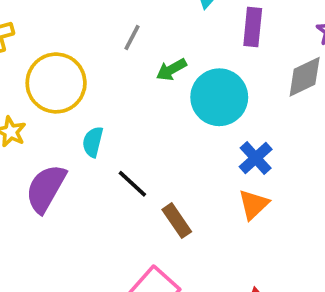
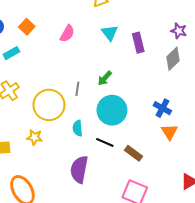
gray line: (132, 38) -> (77, 89), moved
cyan circle: (219, 97) -> (112, 110), moved
purple semicircle: (46, 188) -> (79, 169), moved

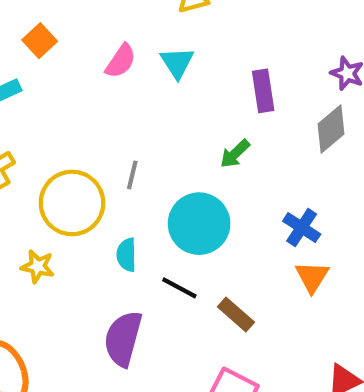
cyan triangle: (110, 33) -> (177, 63), moved
green arrow: (105, 78) -> (235, 154), moved

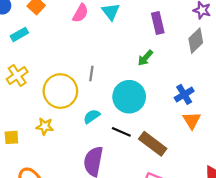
blue cross: (302, 228) -> (184, 94), turned 30
cyan semicircle: (126, 255) -> (92, 116), turned 60
brown rectangle: (236, 314) -> (153, 144), size x1.4

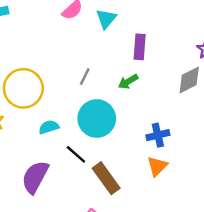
purple rectangle: (158, 23) -> (140, 47), moved
gray line: (91, 74) -> (85, 77), moved

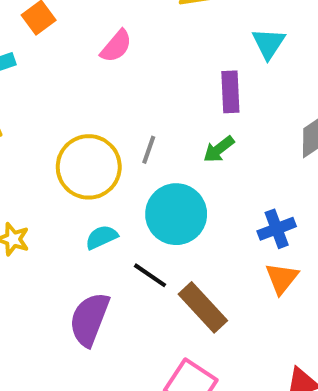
cyan triangle: (106, 19) -> (268, 43), moved
yellow circle: (23, 88) -> (89, 167), moved

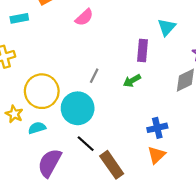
yellow circle: (89, 167) -> (42, 91), moved
cyan circle: (176, 214) -> (78, 108), moved
cyan semicircle: (102, 237) -> (37, 128), moved

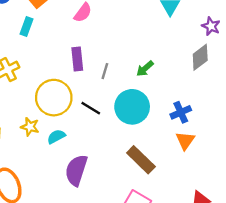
cyan rectangle: (19, 18) -> (27, 26), moved, turned -48
purple rectangle: (142, 51) -> (77, 59), moved
cyan circle: (78, 108) -> (132, 107), moved
black line: (86, 144) -> (91, 108), moved

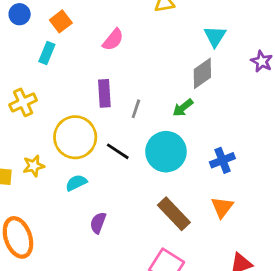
gray diamond: (200, 57) -> (202, 73), moved
yellow star: (30, 127) -> (34, 166), moved, turned -30
orange triangle: (185, 141) -> (222, 207), moved
purple semicircle: (76, 170) -> (98, 223), size x0.6

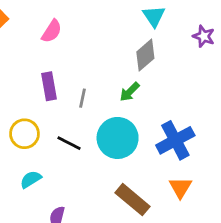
yellow circle: (75, 137) -> (24, 134), size x0.7
blue cross: (222, 160) -> (175, 140), size x1.5

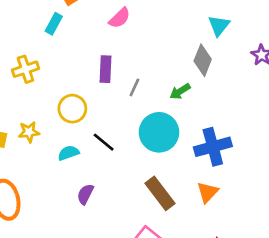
gray diamond: (145, 55) -> (203, 60), turned -40
black line: (69, 143) -> (104, 142), moved

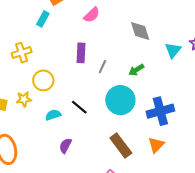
cyan triangle: (219, 26) -> (173, 50), moved
gray diamond: (203, 60) -> (140, 31), moved, turned -40
yellow circle: (72, 109) -> (43, 80), moved

